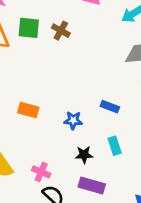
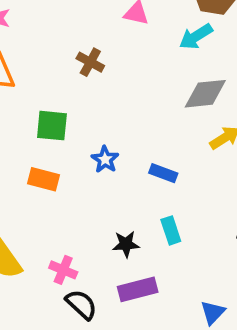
green square: (29, 28) -> (52, 126), moved
blue star: (73, 120) -> (105, 159), moved, turned 30
purple rectangle: (92, 186) -> (138, 289), turned -30

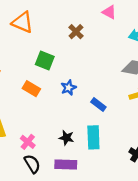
cyan rectangle: (171, 230) -> (93, 137), size x1.5

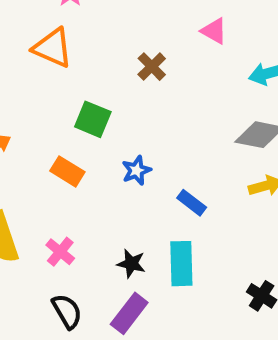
pink cross: (28, 142) -> (60, 252), moved
purple rectangle: (66, 164) -> (129, 313), turned -55

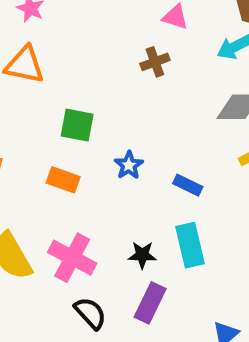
brown cross: (152, 67) -> (155, 62), moved, turned 36
pink cross: (60, 252) -> (72, 258), size x1.6

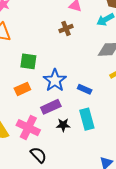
blue star: (129, 165) -> (55, 80), size x1.6
orange rectangle: (63, 180) -> (22, 89), turned -42
purple rectangle: (150, 303) -> (51, 107), moved, turned 42

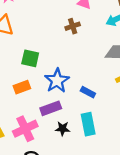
pink cross: (28, 128) -> (25, 129), turned 35

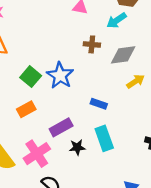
brown cross: (73, 26) -> (92, 44), moved, turned 32
green square: (30, 58) -> (31, 77), turned 36
blue star: (57, 81) -> (60, 75), moved

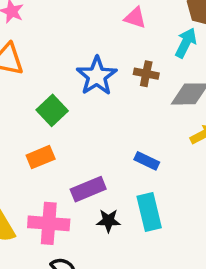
cyan arrow: (117, 20) -> (186, 43), turned 144
blue star: (60, 75) -> (97, 76), moved
pink cross: (37, 154) -> (49, 223), turned 32

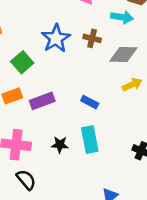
cyan arrow: (186, 43) -> (122, 17), turned 70
purple rectangle: (88, 189) -> (42, 101), moved

